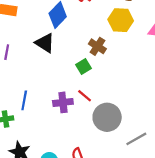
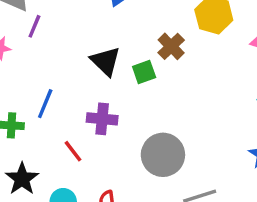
black triangle: (45, 43) -> (106, 61), moved
red line: (85, 96) -> (73, 151), moved

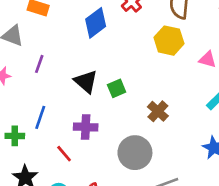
purple line: (34, 26) -> (39, 64), moved
brown cross: (171, 46) -> (158, 111), moved

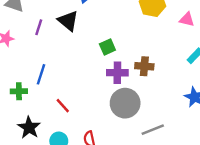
black triangle: (86, 82) -> (68, 21), moved
brown cross: (158, 111) -> (144, 66), turned -36
purple cross: (86, 127) -> (117, 73), moved

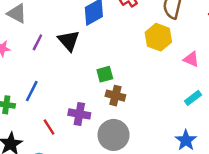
brown cross: (144, 66) -> (115, 96), moved
purple cross: (117, 73) -> (79, 114), moved

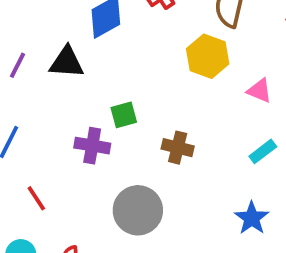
black triangle: (69, 41) -> (67, 62), turned -45
brown cross: (115, 96) -> (178, 148), moved
purple cross: (79, 114) -> (92, 146), moved

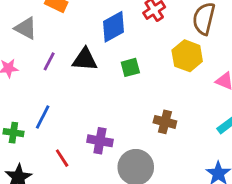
green square: (124, 115) -> (130, 67), moved
purple cross: (92, 146) -> (100, 141), moved

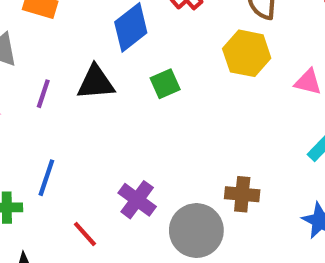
brown cross: (165, 122) -> (242, 194), moved
purple cross: (100, 141) -> (137, 200), turned 35

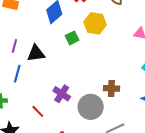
yellow hexagon: (247, 53) -> (95, 23), moved
black triangle: (96, 82) -> (36, 53), moved
blue line: (46, 178) -> (17, 74), moved

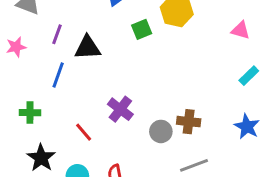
brown cross: (111, 88) -> (189, 122), moved
gray circle: (91, 107) -> (161, 131), size x0.6

